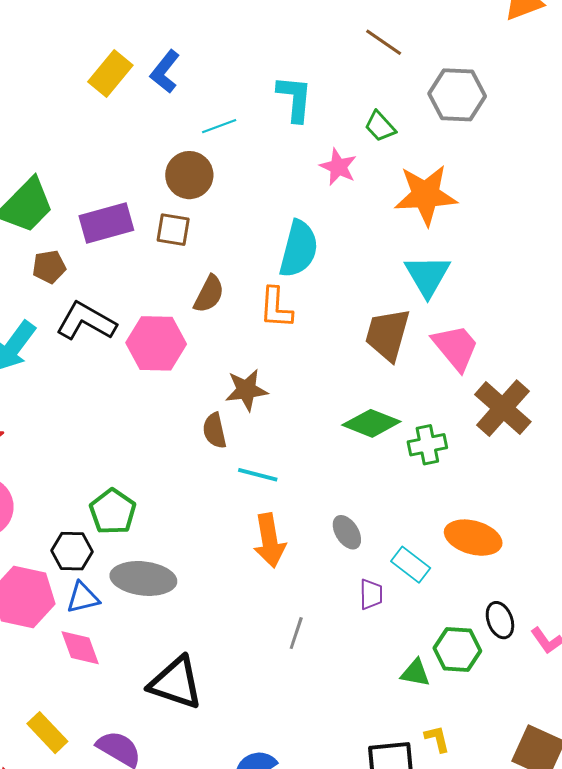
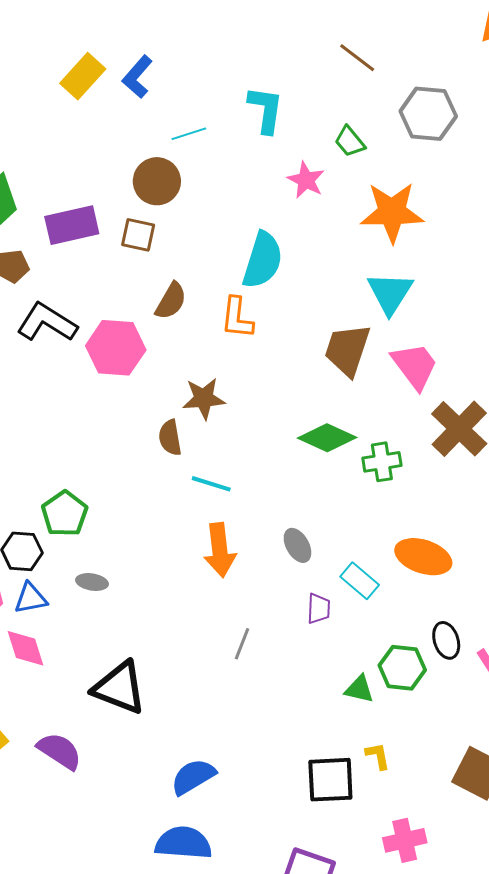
gray ellipse: (143, 578) -> (92, 582), size x0.5

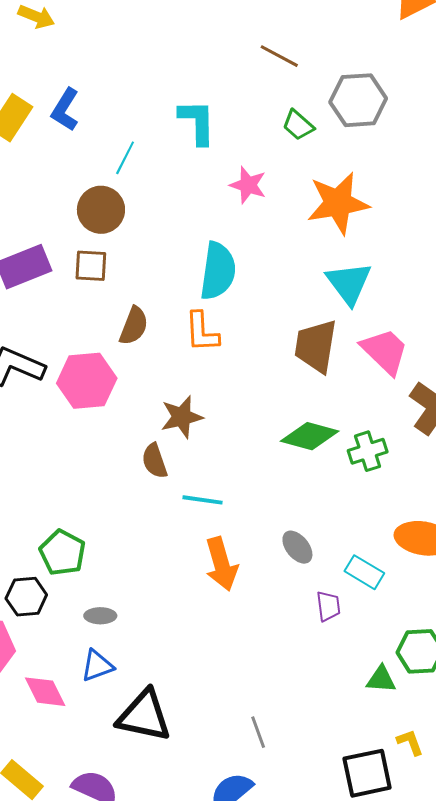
cyan line: (189, 134) -> (125, 158), turned -36
green trapezoid: (350, 142) -> (298, 125), moved
blue triangle: (31, 598) -> (97, 666), moved
gray line: (242, 644) -> (258, 732), moved, turned -32

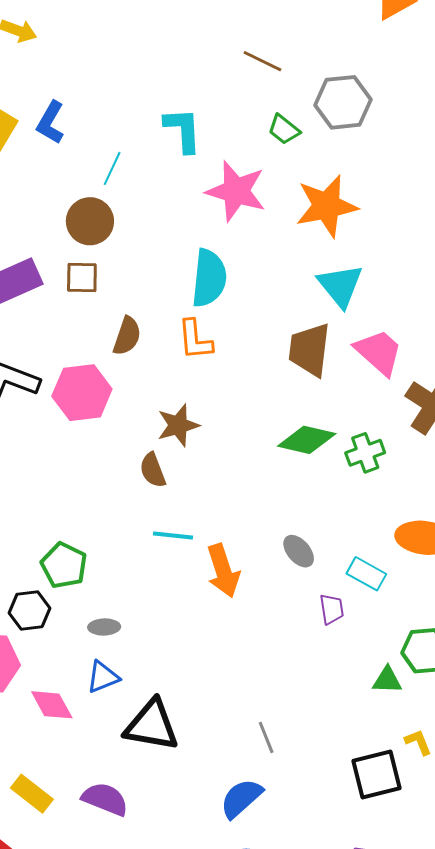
pink star: (248, 185) -> (236, 191), size x1.6
cyan line: (202, 500) -> (173, 536), moved

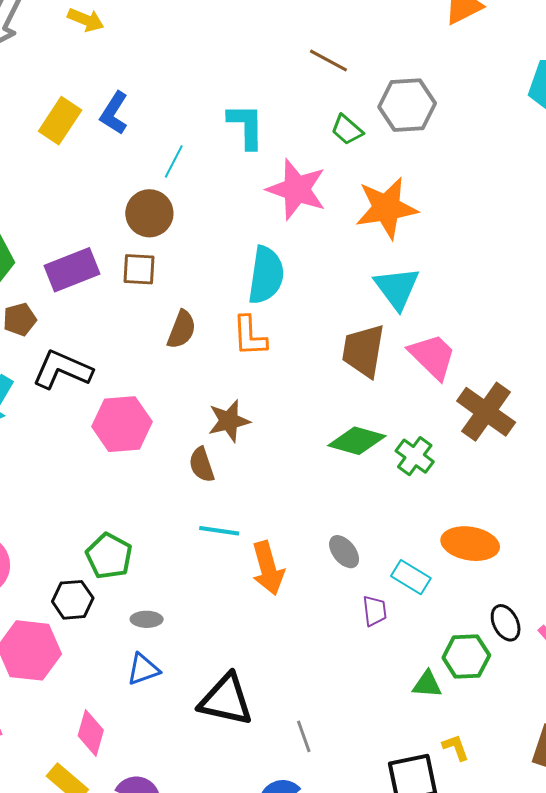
pink hexagon: (82, 393) -> (122, 424), moved
green cross: (365, 453) -> (415, 456), turned -36
pink diamond: (52, 705) -> (91, 733), moved, turned 42
black triangle: (152, 725) -> (226, 700), moved

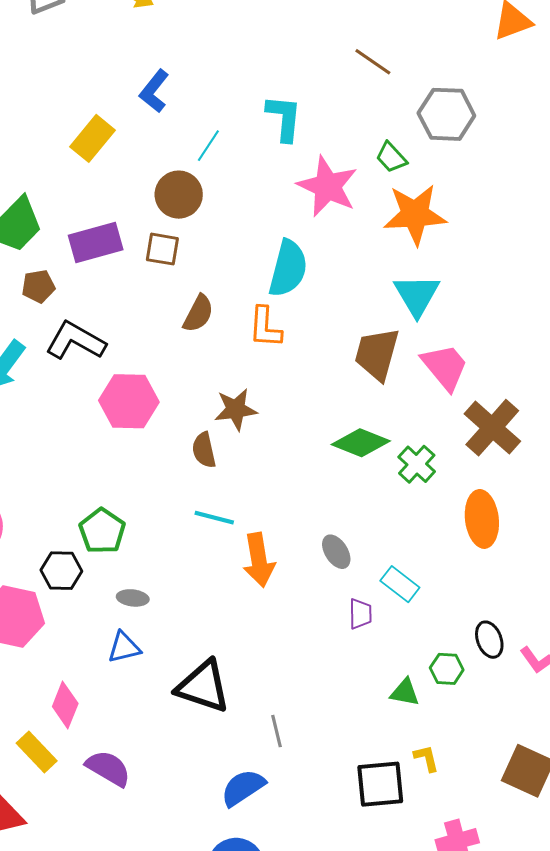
yellow rectangle: (60, 121) -> (92, 138), moved
green trapezoid: (347, 130) -> (391, 157), moved
orange ellipse: (470, 544) -> (482, 519), moved, turned 68
green hexagon: (466, 657) -> (447, 669), size x0.7

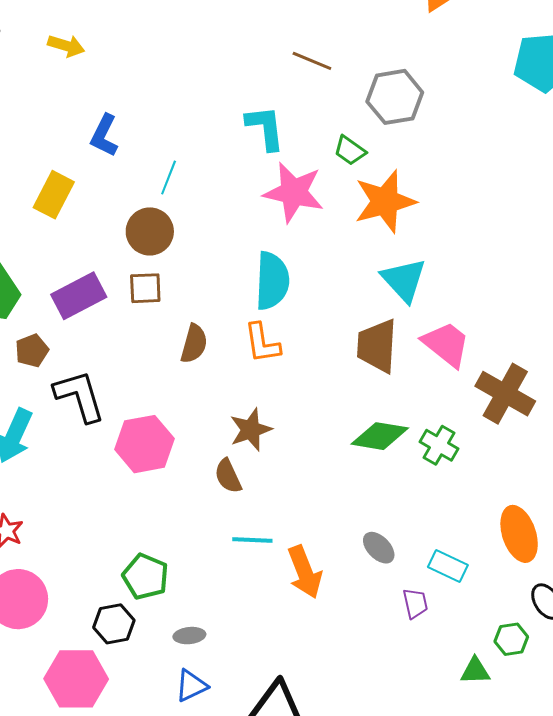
cyan L-shape: (284, 118) -> (265, 128), moved
black L-shape: (75, 341) -> (80, 396), turned 56
orange ellipse: (482, 519) -> (519, 534), moved

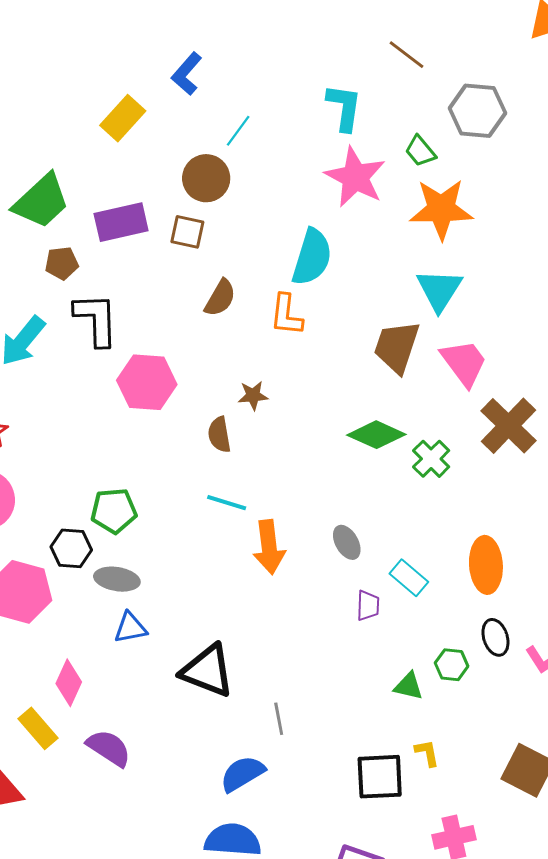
brown star: (251, 430) -> (253, 395), size x0.7
green pentagon: (145, 577) -> (114, 511), turned 30
gray ellipse: (189, 636) -> (117, 579), moved, size x1.4

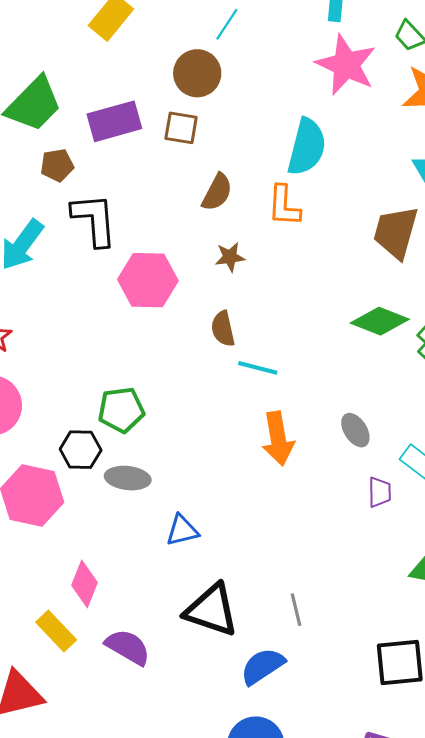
brown star: (253, 395) -> (230, 257), moved
cyan line: (227, 503) -> (258, 368), moved
blue triangle: (130, 628) -> (182, 530), moved
black triangle: (207, 671) -> (211, 610), moved

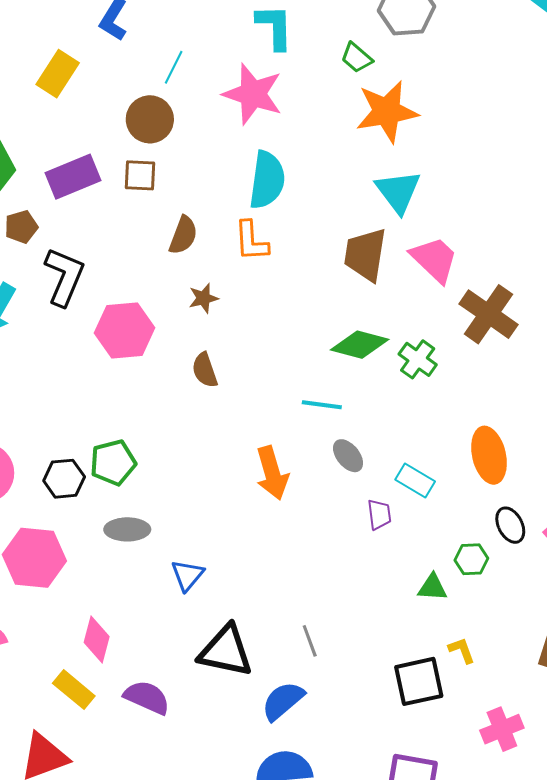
pink star: (346, 65) -> (253, 94), moved
black L-shape: (94, 220) -> (64, 277), turned 34
cyan line: (258, 368) -> (322, 405), moved
black hexagon: (81, 450) -> (64, 479), moved
blue triangle: (182, 530) -> (187, 575), turned -30

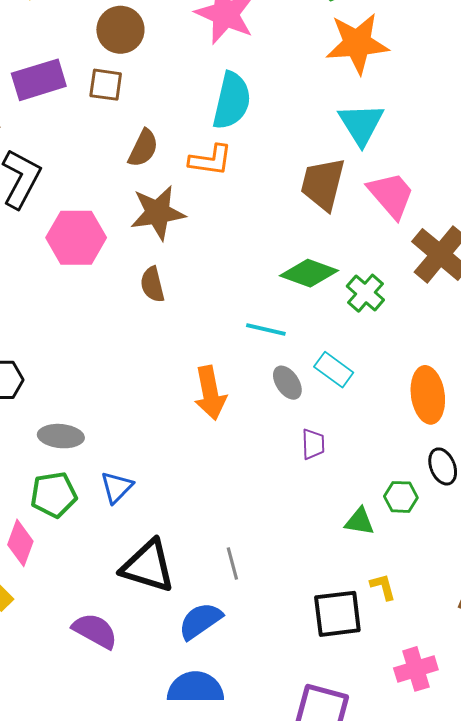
orange L-shape: (251, 241) -> (210, 160), turned -84
brown star: (203, 298) -> (158, 213), size x1.8
green pentagon: (113, 462) -> (54, 495), moved
cyan rectangle: (415, 480) -> (334, 370), moved
purple semicircle: (147, 697) -> (95, 631), moved

